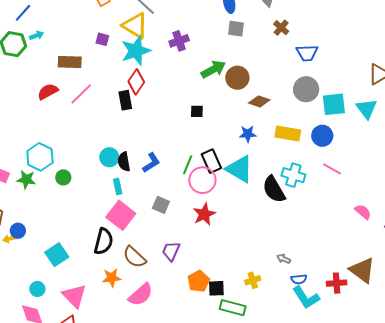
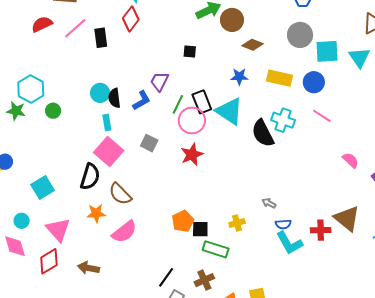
black rectangle: (125, 100) -> (101, 38), moved
purple trapezoid: (171, 251) -> (160, 81), moved

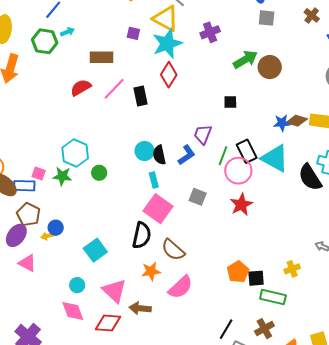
brown diamond: (253, 45) -> (297, 121), moved
red diamond: (49, 261) -> (108, 323), turned 40
brown arrow: (88, 268) -> (140, 308), moved

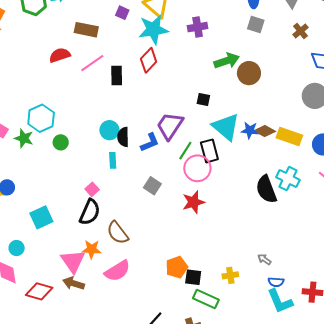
purple trapezoid: (203, 134) -> (170, 126), size x1.4
cyan triangle: (275, 158) -> (226, 127), moved
pink square: (158, 209) -> (92, 189), moved, size x0.5
pink triangle: (114, 291) -> (73, 261), moved

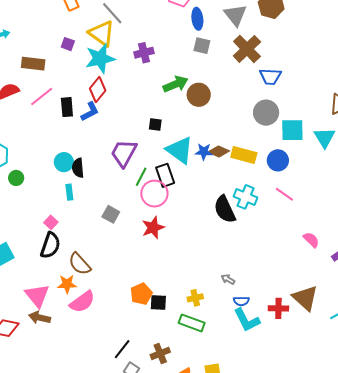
brown cross: (300, 31) -> (247, 49), size x1.8
blue L-shape: (150, 143) -> (90, 112), moved
orange star: (92, 249) -> (67, 284), moved
green rectangle: (206, 299) -> (192, 323), moved

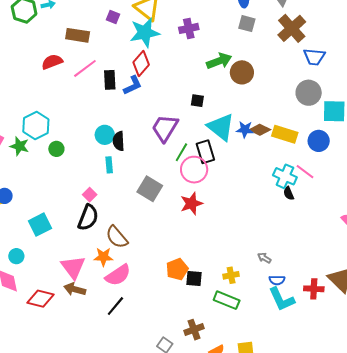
pink line: (284, 194) -> (305, 172), moved
black semicircle: (225, 209) -> (289, 193), moved, size x0.5
gray square: (111, 214) -> (150, 189), size x1.4
black line: (122, 349) -> (115, 306), moved

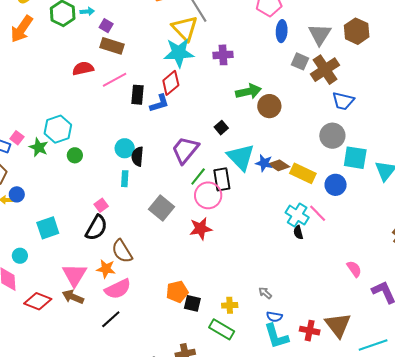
purple square: (113, 17) -> (106, 26), moved
gray square: (247, 24) -> (300, 61), moved
black square: (197, 101) -> (221, 128), turned 32

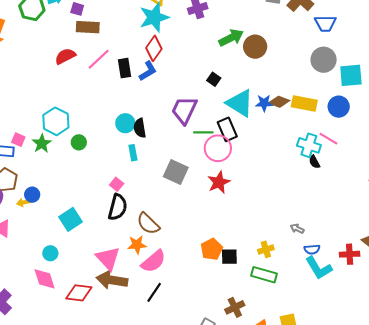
green star: (39, 147) -> (42, 144), turned 30
green line: (198, 176) -> (203, 132), turned 66
brown arrow: (73, 297) -> (112, 280), size x1.4

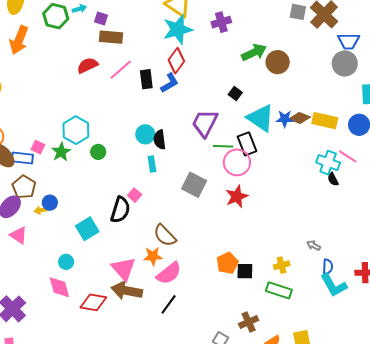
gray circle: (324, 60) -> (345, 63), moved
black semicircle: (118, 207) -> (120, 210), moved
blue semicircle: (312, 249) -> (328, 267), turned -84

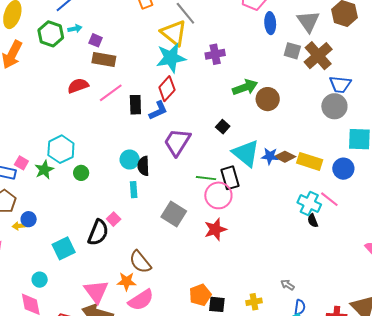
purple trapezoid: (205, 123) -> (177, 142), moved

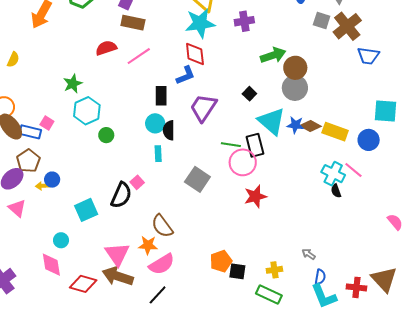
red diamond: (167, 89) -> (195, 54), turned -50
black rectangle: (135, 105) -> (161, 96), moved
gray circle: (334, 106) -> (295, 88), moved
green star: (44, 170) -> (73, 84), moved
red star: (215, 229) -> (255, 196), moved

